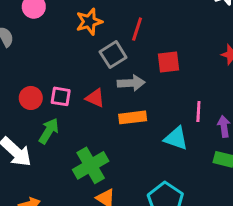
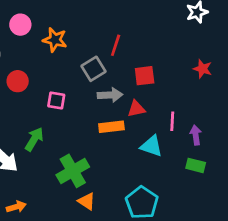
orange star: (89, 22) -> (55, 40), moved, turned 30
pink square: (61, 96) -> (56, 101), moved
red circle: (31, 98) -> (18, 81), moved
red triangle: (95, 98) -> (136, 109), moved, turned -36

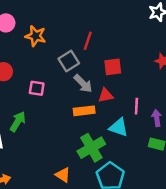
gray arrow: (110, 95) -> (83, 84), turned 48
green cross: (73, 171) -> (91, 148), moved

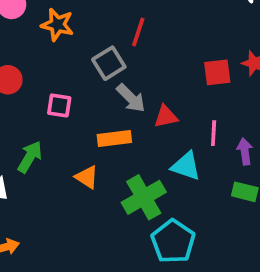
red square: (113, 67) -> (217, 72), moved
orange rectangle: (84, 111) -> (114, 139), moved
orange triangle: (63, 175) -> (87, 177), moved

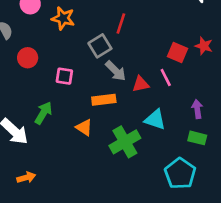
red square: (217, 72) -> (178, 52), turned 30
pink line: (214, 133) -> (166, 77), moved, turned -30
cyan pentagon: (173, 241) -> (180, 173), moved

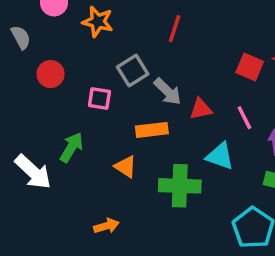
gray square: (100, 46) -> (133, 71), moved
pink line: (166, 77) -> (244, 118), moved
green cross: (125, 142) -> (180, 186), turned 32
orange arrow: (26, 177) -> (106, 226), moved

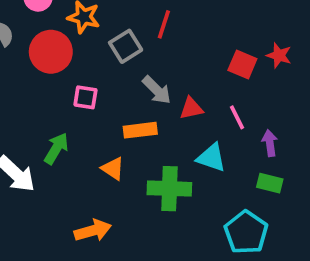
gray square: (133, 71) -> (126, 46), moved
red circle: (51, 74) -> (51, 52), moved, size x1.5
orange arrow: (106, 226) -> (93, 231), size x1.4

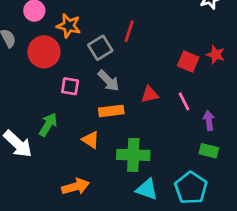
gray arrow: (157, 90) -> (109, 81), moved
cyan triangle: (211, 158) -> (147, 189), moved

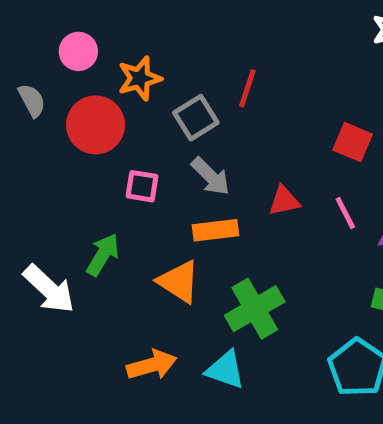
orange star: (69, 26) -> (140, 78), turned -30
orange triangle: (91, 140) -> (179, 282), size x1.4
green cross: (133, 155) -> (255, 309), turned -32
cyan triangle: (147, 189) -> (225, 370), moved

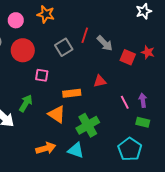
orange star: (140, 78) -> (46, 14), moved, turned 30
gray arrow: (211, 176) -> (105, 43), moved
pink line: (345, 213) -> (125, 102), moved

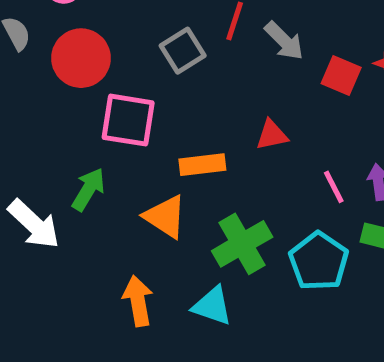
pink square: (42, 75) -> (128, 120), size x1.6
orange arrow: (46, 148) -> (138, 301), turned -84
cyan pentagon: (130, 149) -> (319, 261), moved

